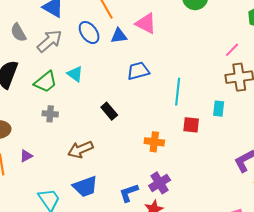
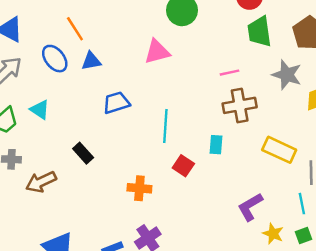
pink triangle: (146, 23) -> (157, 52), moved, turned -40
pink line: (232, 50) -> (230, 73), turned 35
red square: (191, 125) -> (183, 166), turned 30
brown arrow: (80, 149) -> (41, 182), moved

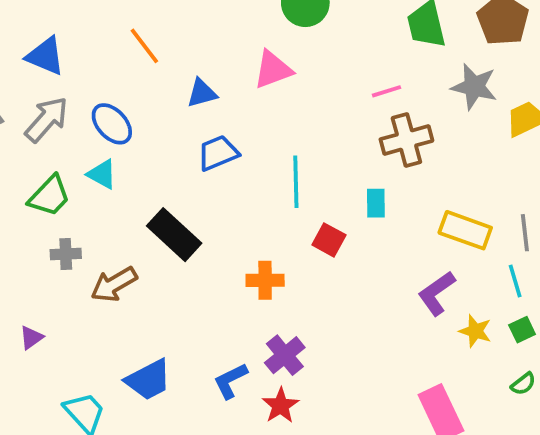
blue ellipse: (55, 59) -> (112, 124), moved
blue triangle: (91, 61) -> (202, 93), moved
yellow rectangle: (279, 150) -> (465, 230), moved
black rectangle: (83, 153) -> (174, 235), size x1.6

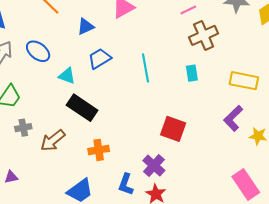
cyan triangle: (102, 174) -> (67, 76), moved
red square: (329, 240) -> (173, 129), moved, size x1.4
orange cross: (265, 280) -> (99, 150), moved
purple triangle: (31, 338) -> (11, 177), turned 32
blue L-shape: (230, 381) -> (126, 184), turned -35

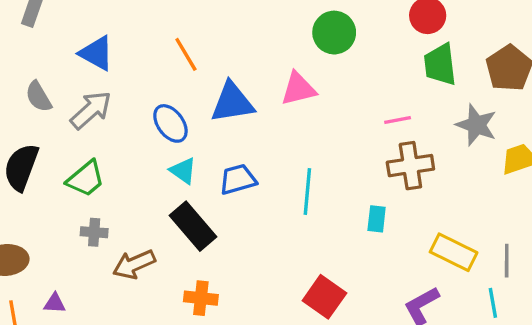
blue triangle: (86, 27) -> (232, 103), size x1.6
blue ellipse: (38, 51) -> (170, 123), moved
blue trapezoid: (100, 59) -> (238, 179), moved

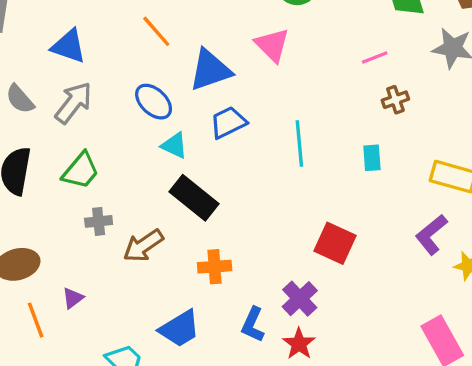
pink triangle: (298, 89) -> (272, 45), turned -51
brown cross: (410, 166) -> (395, 100), size x0.6
blue trapezoid: (238, 179) -> (228, 122), moved
purple triangle: (55, 303) -> (73, 298), turned -30

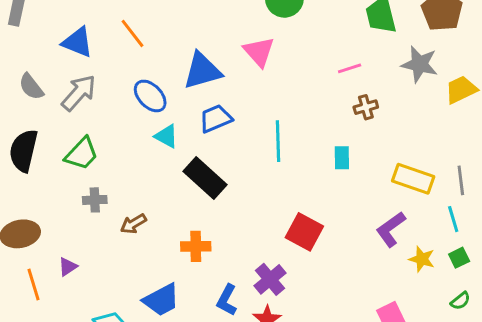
orange line: (156, 31) -> (133, 33), moved
black rectangle: (194, 198) -> (205, 178), moved
brown arrow: (143, 246) -> (133, 224), size x0.7

